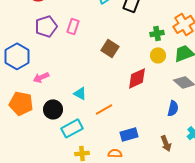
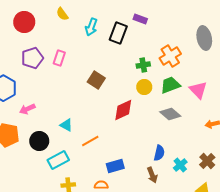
blue semicircle: (173, 108) -> (159, 153), moved

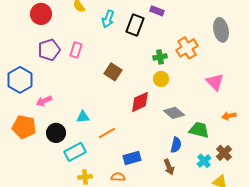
green trapezoid: (170, 85) -> (199, 130), moved, turned 35
gray diamond: (170, 114) -> (174, 113), moved
cyan triangle: (66, 125) -> (83, 117), turned -32
cyan cross: (180, 165) -> (204, 161), moved

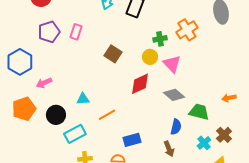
yellow circle: (161, 79) -> (150, 57), moved
pink triangle: (215, 82) -> (172, 64), moved
orange pentagon: (24, 127) -> (24, 109), turned -30

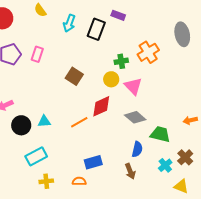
black circle: (56, 115) -> (21, 125), moved
orange line: (107, 115) -> (79, 122), moved

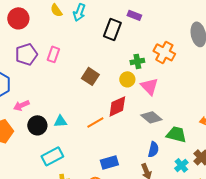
cyan arrow: (69, 23) -> (79, 12), moved
orange cross: (148, 52) -> (164, 52), turned -30

